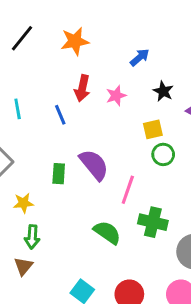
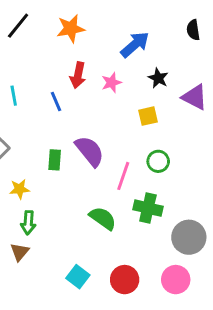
blue arrow: (140, 57) -> (135, 45), size x1.5
green circle: (163, 154) -> (158, 161), moved

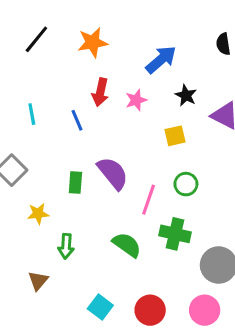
green arrow: (28, 223) -> (66, 246), moved

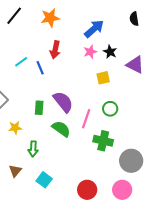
pink star: (136, 100) -> (90, 52), moved
cyan line: (32, 114) -> (21, 62), moved, turned 64
green semicircle: (127, 245) -> (61, 129), moved
cyan square: (100, 307) -> (44, 180), moved

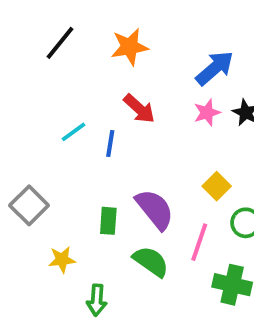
red arrow: (55, 50) -> (139, 109), turned -60
blue line: (40, 68) -> (110, 143), turned 32
yellow square: (103, 78) -> (217, 186), moved, turned -32

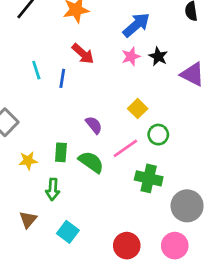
cyan line: (74, 132) -> (36, 70), turned -72
purple semicircle: (155, 209) -> (94, 125), size x0.6
green rectangle: (108, 221) -> (61, 152), moved
pink line: (199, 242) -> (125, 148), turned 36

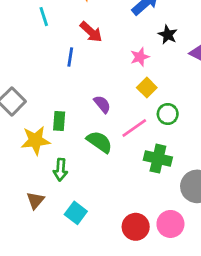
pink star: (131, 56) -> (140, 57), moved
cyan line: (36, 70) -> (44, 17), moved
green rectangle: (61, 152) -> (59, 121), moved
yellow star: (28, 161) -> (35, 140), size x1.5
pink circle: (175, 246) -> (170, 224), moved

